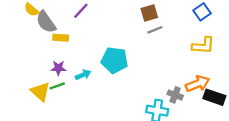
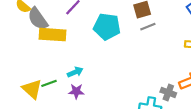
yellow rectangle: (61, 38) -> (52, 35), size x1.6
cyan pentagon: (114, 60) -> (107, 27), moved
purple star: (58, 68) -> (76, 91), moved

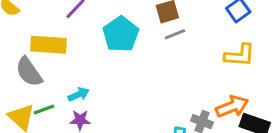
gray semicircle: (38, 19) -> (29, 72), moved
cyan pentagon: (107, 27) -> (121, 34), turned 30

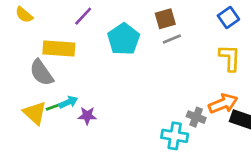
yellow L-shape: (240, 55) -> (230, 58), turned -92
cyan arrow: (79, 94) -> (68, 102), moved

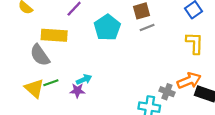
cyan arrow: (68, 102) -> (84, 79), moved

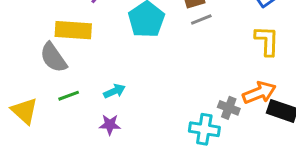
yellow triangle: (34, 88) -> (24, 111), moved
purple star: (77, 91) -> (110, 125), moved

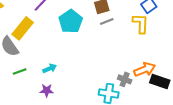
yellow rectangle: (73, 30) -> (23, 28), turned -55
yellow L-shape: (267, 41) -> (141, 23), moved

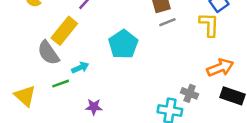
cyan pentagon: (71, 21) -> (123, 44), moved
cyan arrow: (50, 68) -> (80, 68), moved
orange arrow: (145, 69) -> (220, 68), moved

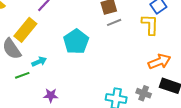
gray cross: (190, 93) -> (144, 93), moved

